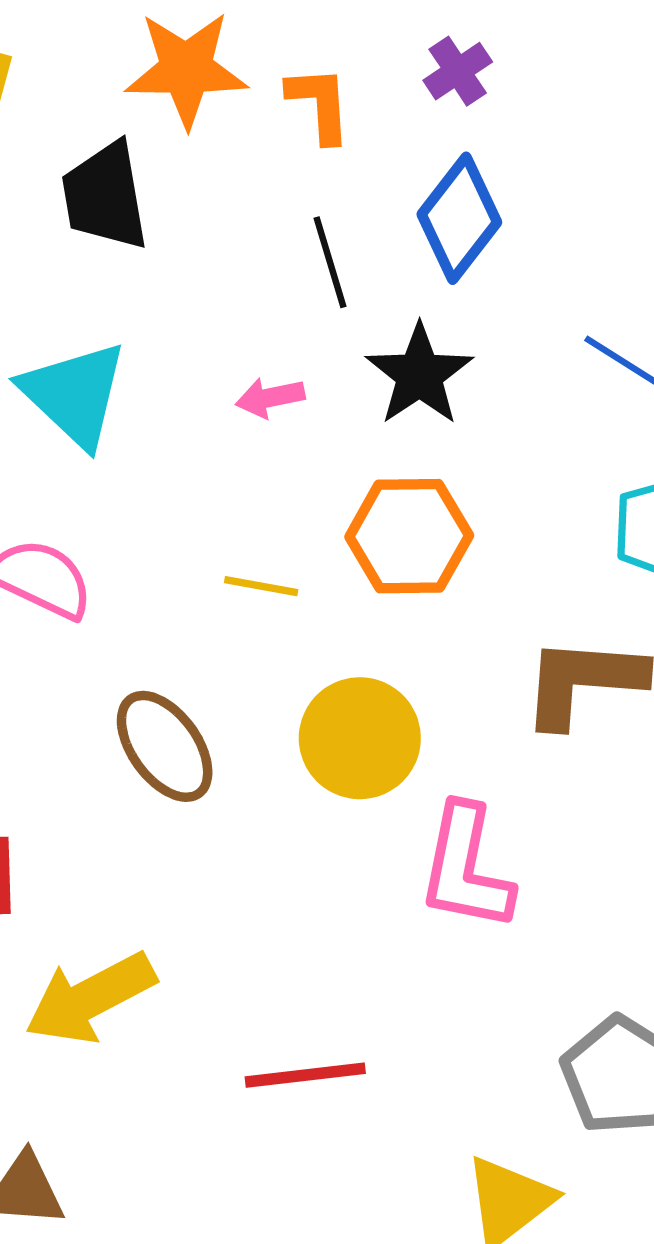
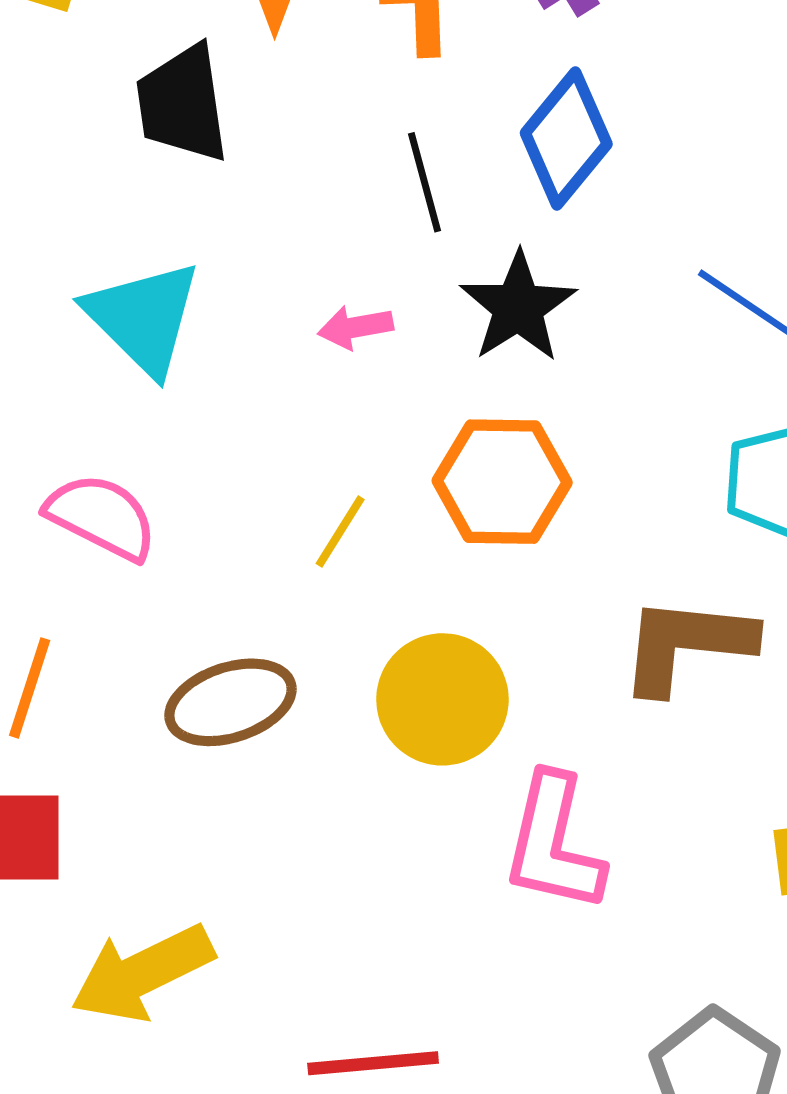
yellow line: (261, 586) -> (340, 532), turned -70
brown ellipse: (165, 746) -> (230, 702), turned -74

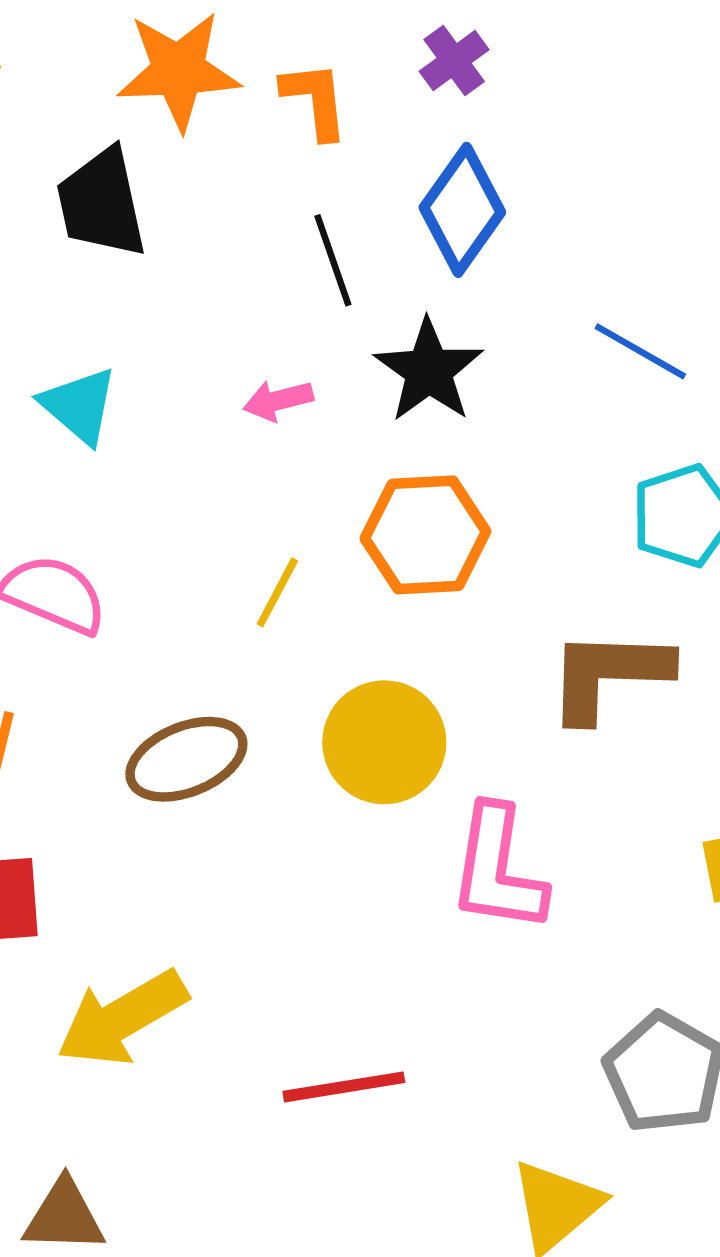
cyan triangle: (143, 318) -> (79, 406), size x0.7

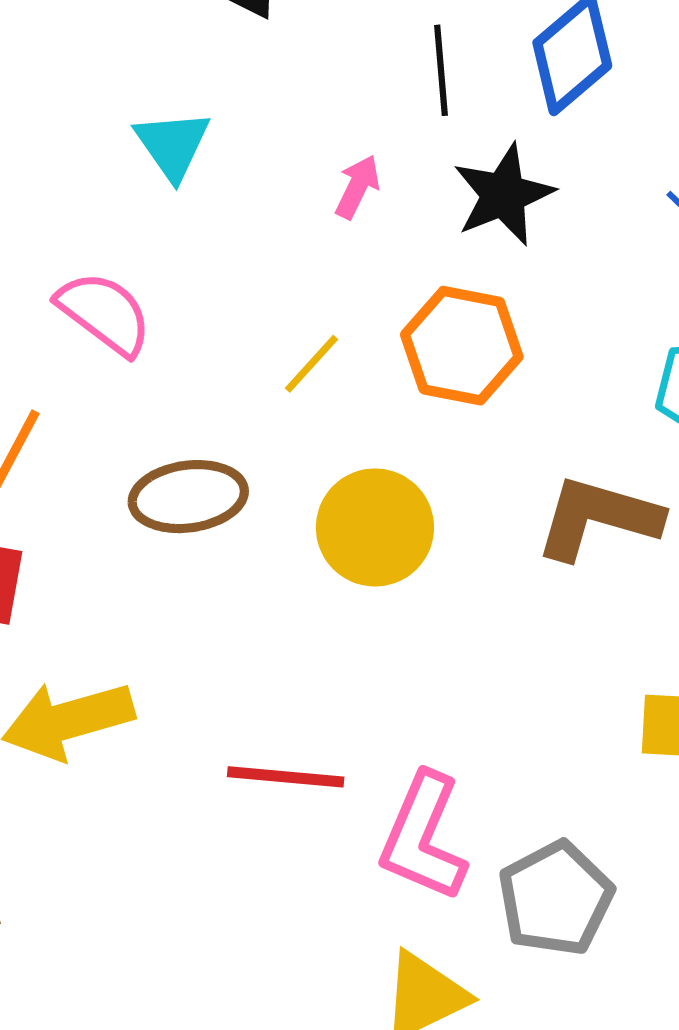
pink arrow: (278, 400) -> (357, 187), turned 116
pink L-shape: (498, 869) -> (423, 837), moved
red line: (344, 1087) -> (286, 777), moved

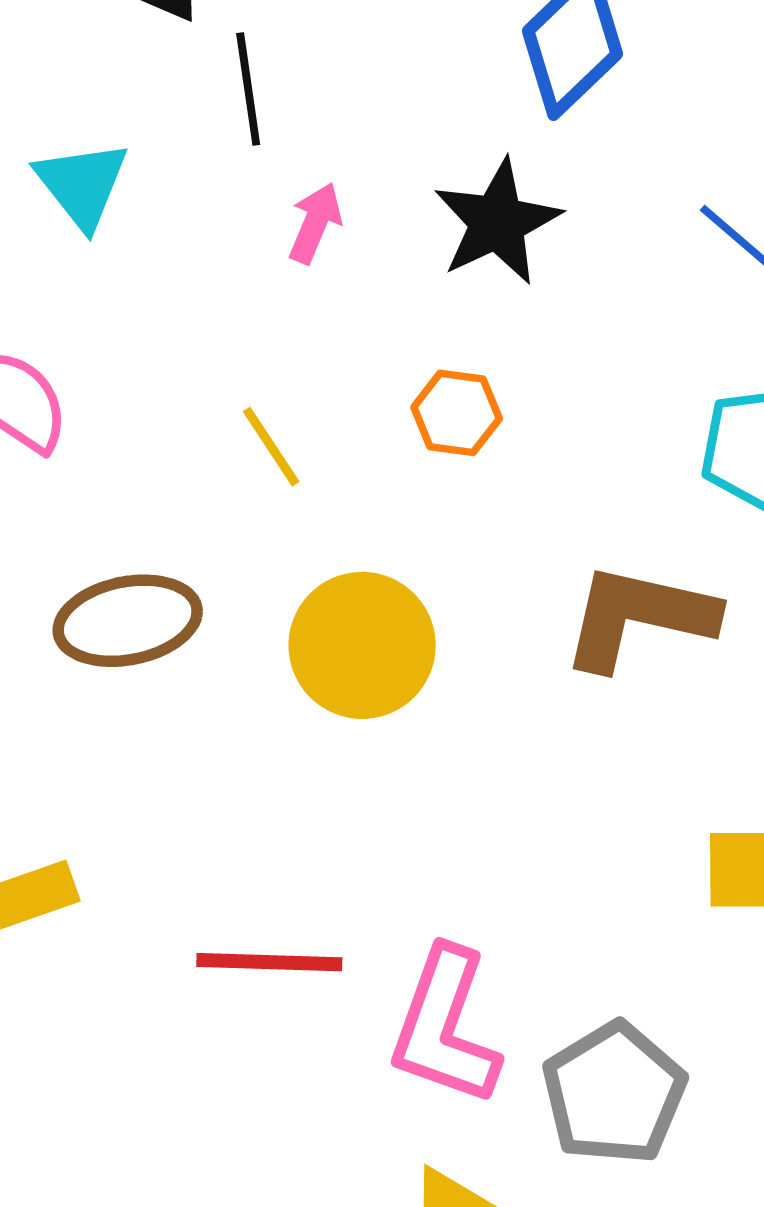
black line: (441, 70) -> (248, 89), moved
orange hexagon: (462, 346) -> (457, 413), size x0.6
yellow line: (312, 364) -> (271, 447), turned -72

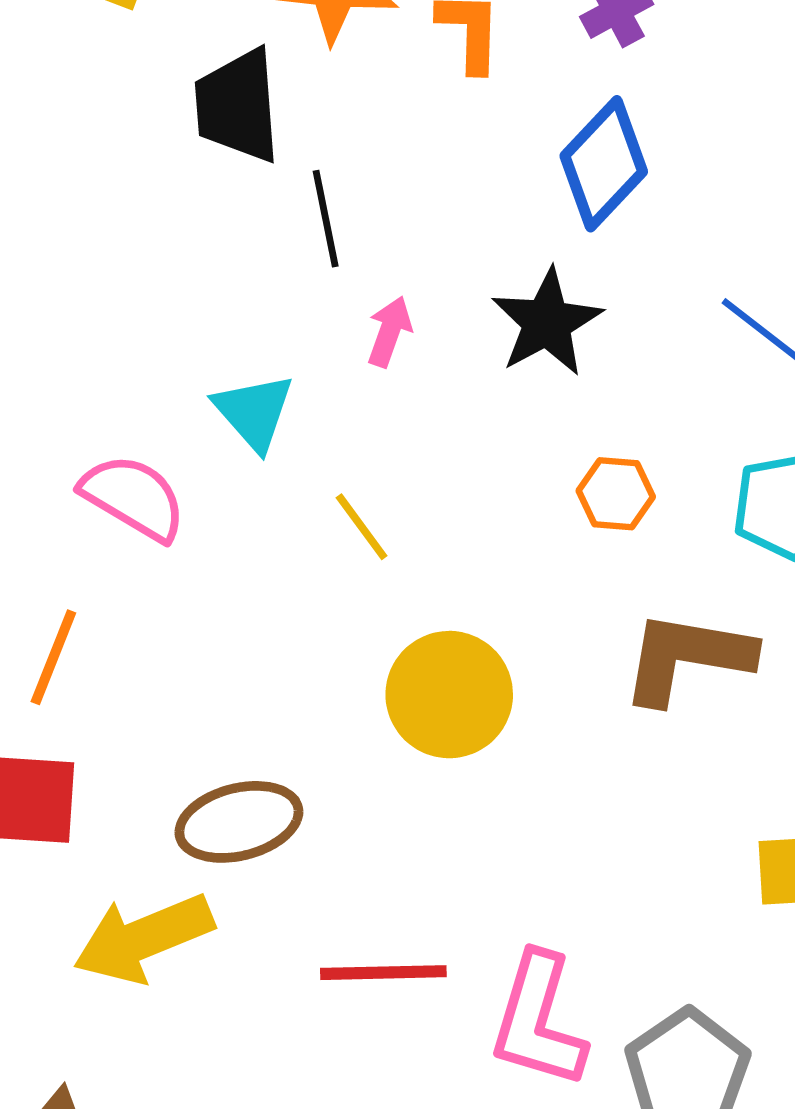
cyan triangle: (82, 184) -> (254, 412), moved
orange hexagon: (457, 413) -> (616, 494), moved
brown ellipse: (128, 621) -> (239, 822), moved

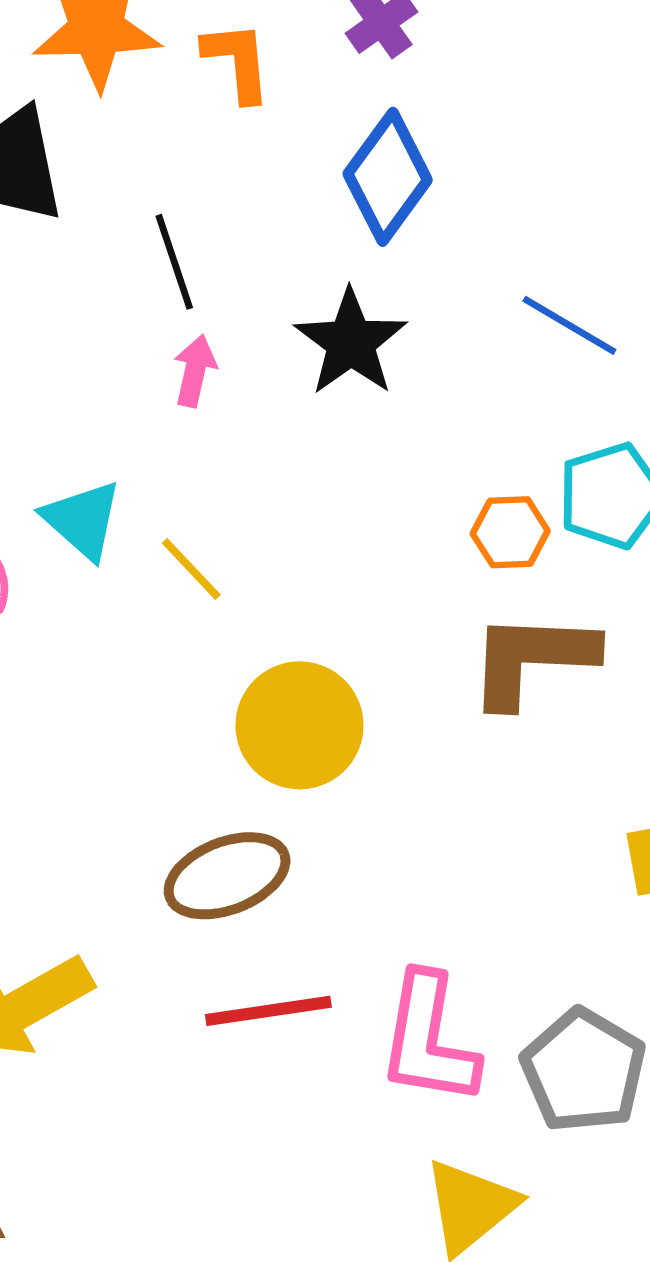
black line: (326, 219) -> (174, 262), moved
cyan triangle: (254, 412) -> (82, 520), moved
orange hexagon: (616, 494) -> (510, 532), moved
brown ellipse: (239, 822) -> (227, 876), moved

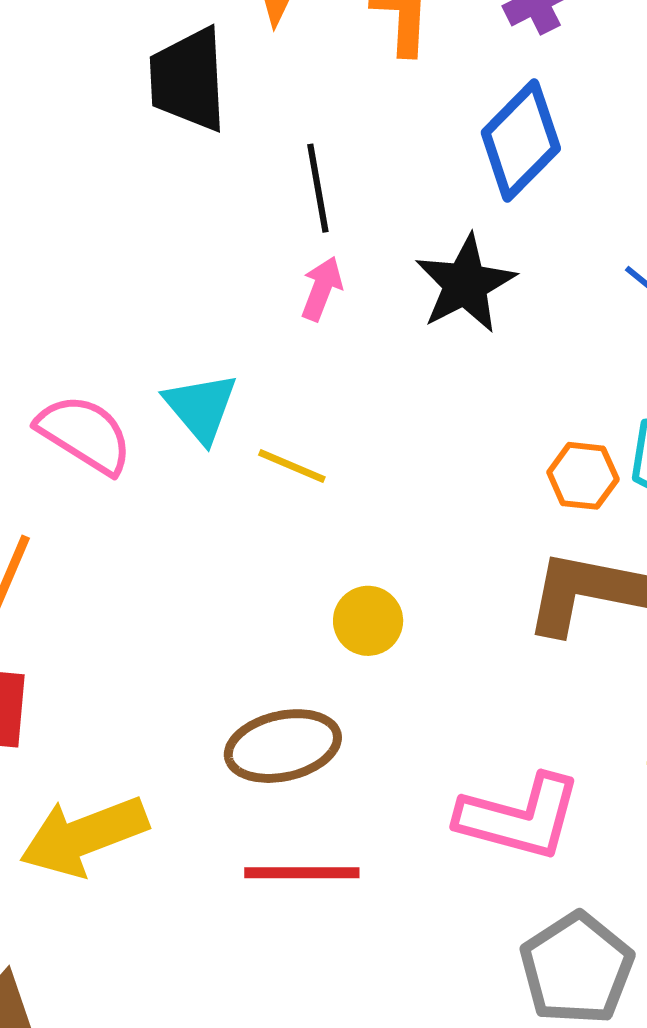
yellow line: (191, 569) -> (292, 466), turned -32
yellow circle: (299, 725) -> (368, 621), size x0.6
pink L-shape: (429, 1039) -> (519, 817), moved, turned -93

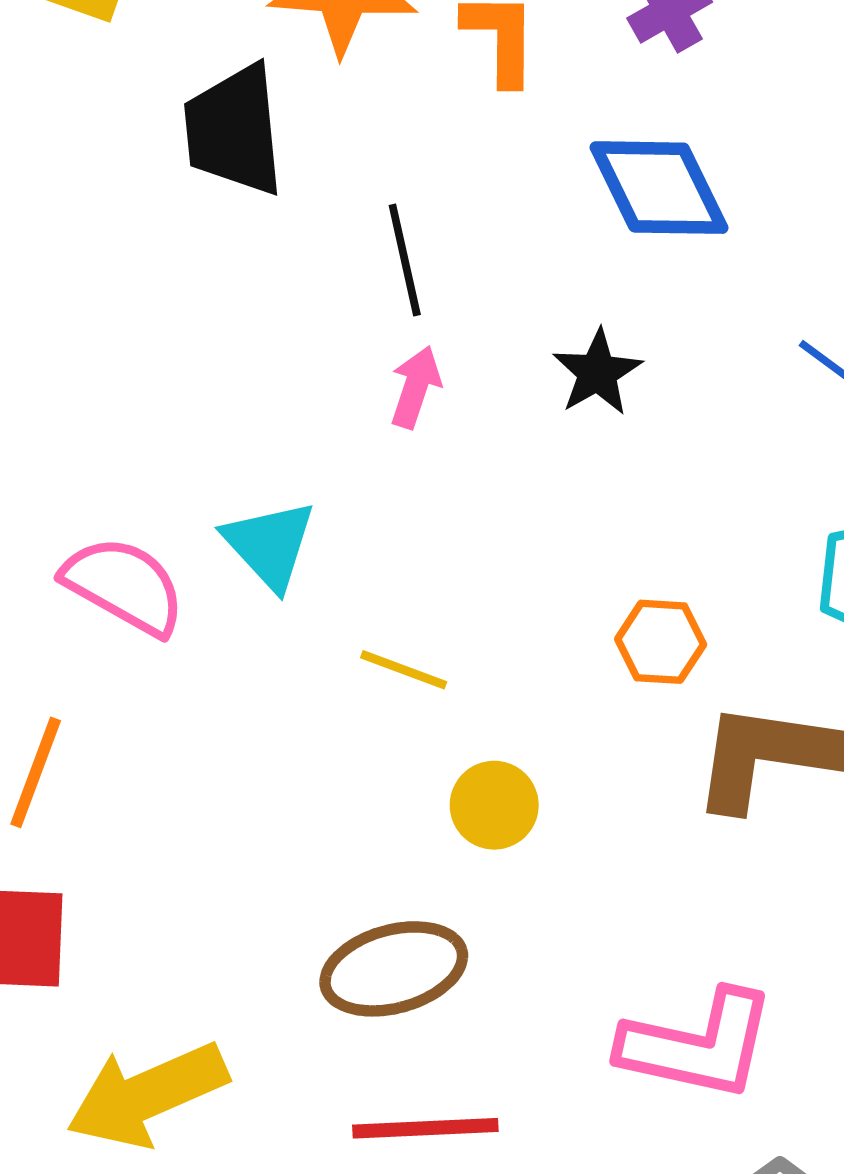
blue diamond: (521, 140) -> (659, 188), turned -68
black star: (465, 284) -> (597, 373), size x0.7
yellow line: (292, 466) -> (404, 670), moved
orange hexagon: (583, 476) -> (661, 642), moved

